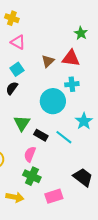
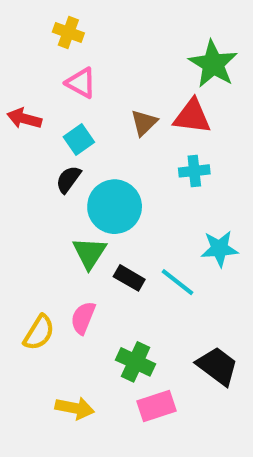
green star: (81, 33) -> (213, 64), size x1.6
cyan circle: (53, 101) -> (115, 207), moved
cyan star: (84, 121) -> (219, 249), turned 30
pink semicircle: (30, 154) -> (83, 318), moved
green cross: (32, 176) -> (136, 362), moved

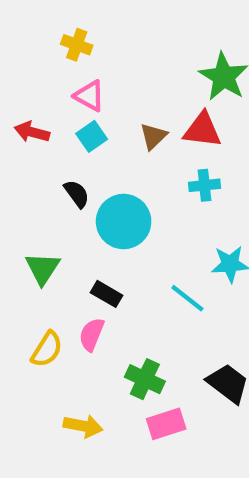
cyan square: (79, 139) -> (92, 136), moved
black semicircle: (68, 179) -> (77, 194), turned 108
green triangle: (89, 253) -> (43, 268), moved
black rectangle: (129, 278) -> (107, 294), moved

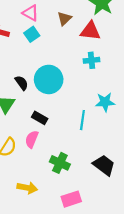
brown triangle: (153, 136) -> (64, 19), moved
black semicircle: (77, 194) -> (22, 83), moved
cyan line: (187, 298) -> (82, 120), turned 60
pink rectangle: (166, 424) -> (71, 199), moved

